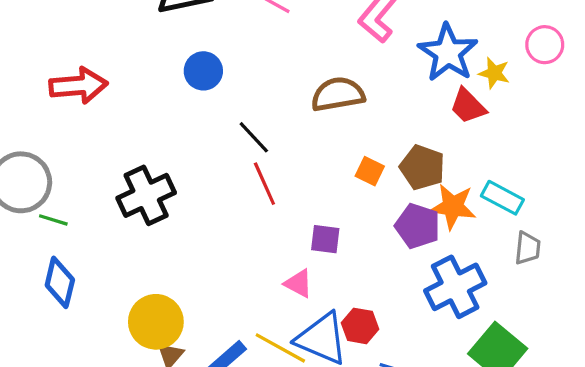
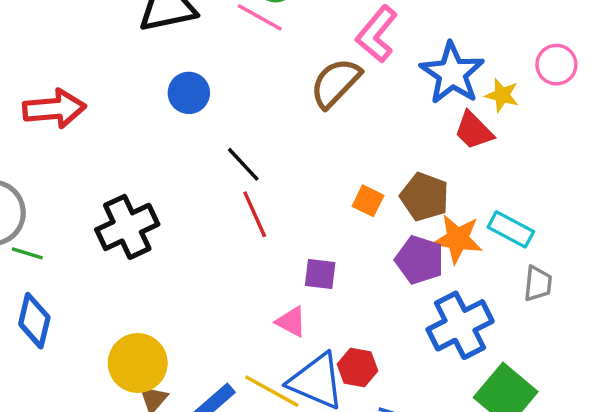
brown semicircle: (338, 94) -> (335, 83), moved, turned -36

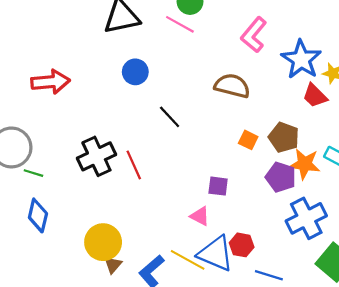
brown semicircle: (335, 83) -> (232, 86), moved, turned 60
red line: (255, 214) -> (134, 165), moved

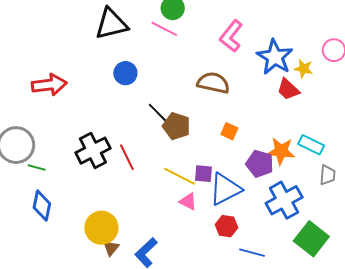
brown pentagon: (284, 137) -> (176, 126), moved
blue triangle: (216, 254) -> (225, 189), moved, turned -48
yellow line: (188, 260) -> (179, 176), moved

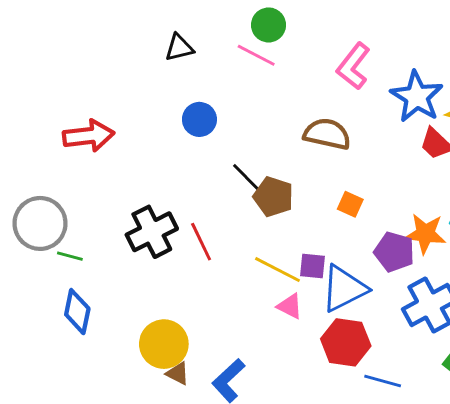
black triangle: (111, 24) -> (179, 48), size x0.6
red hexagon: (227, 226) -> (346, 342), size x1.5
brown triangle: (111, 248) -> (178, 373), turned -42

